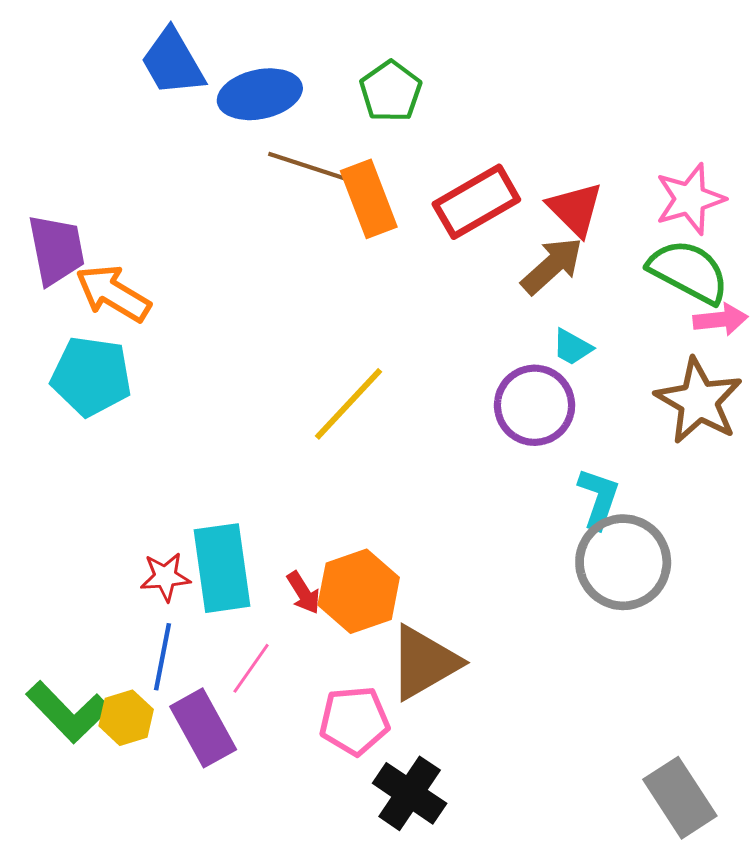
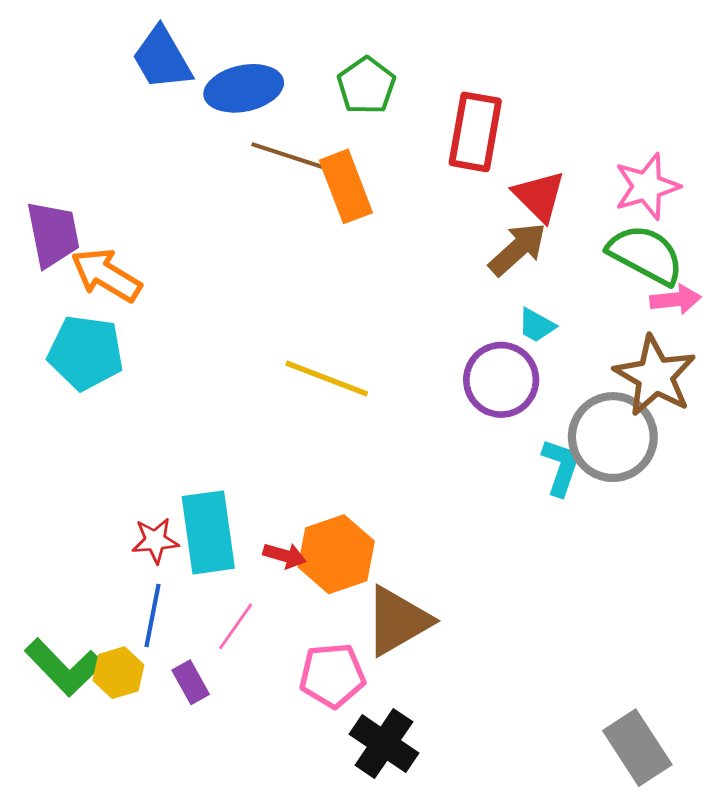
red rectangle: (476, 202) -> (475, 132), moved, turned -50
yellow line: (348, 404) -> (327, 378), turned 68
gray circle: (623, 562) -> (613, 437), moved
red arrow: (303, 593) -> (285, 556), turned -42
purple rectangle: (203, 728) -> (191, 682), size x0.6

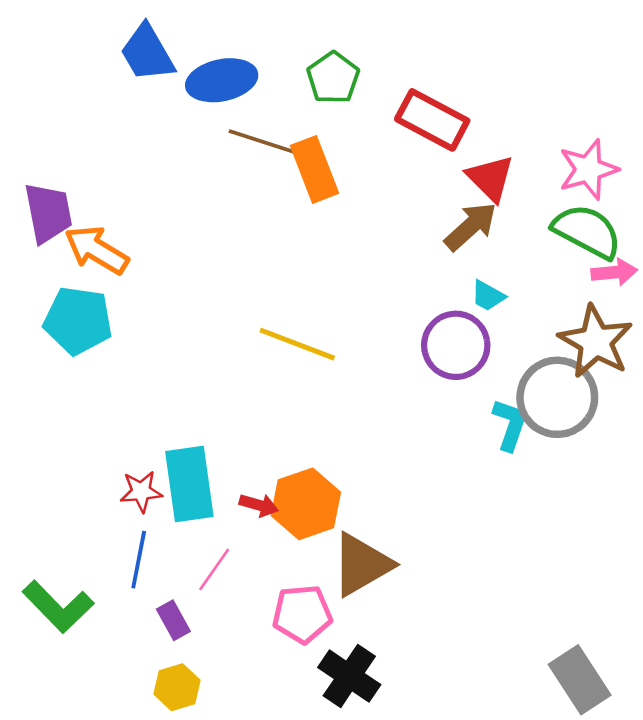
red rectangle: (475, 132) -> (432, 120), turned -72
yellow hexagon: (118, 673) -> (177, 687), moved

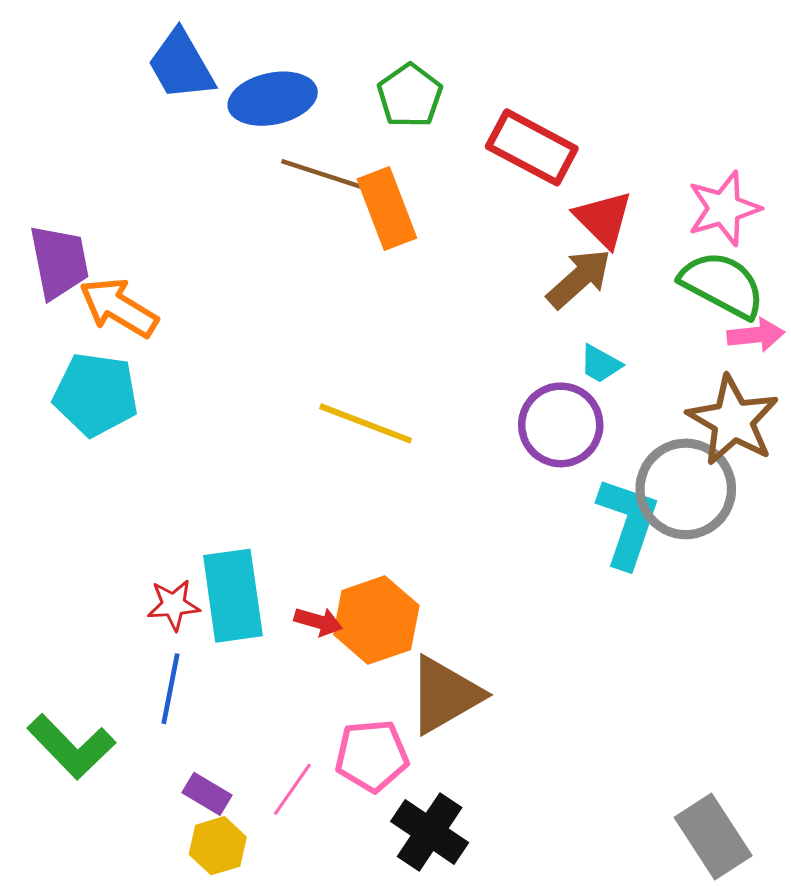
cyan L-shape: (510, 425) -> (628, 522), size x1.4
pink line: (214, 569) -> (292, 789), moved
purple rectangle: (173, 620) -> (207, 794), moved, turned -30

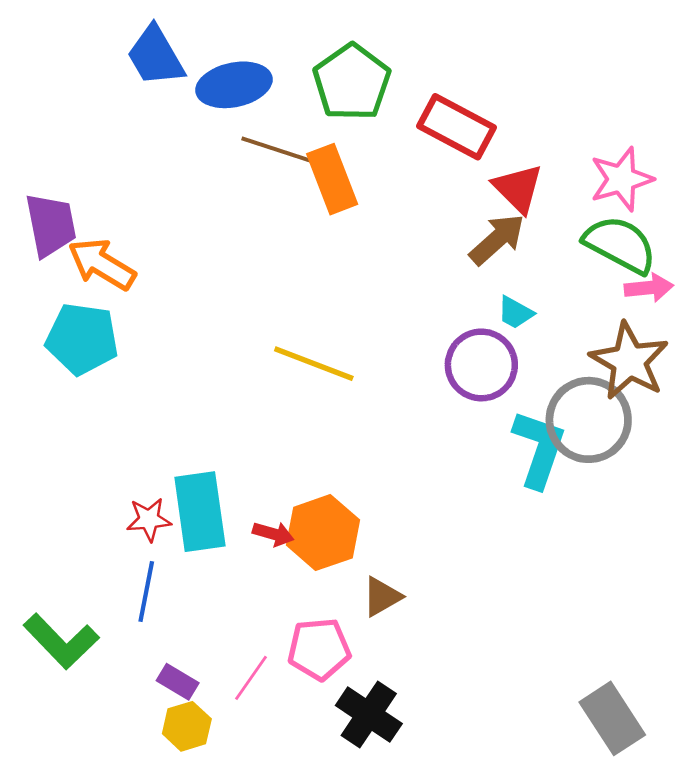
green pentagon: (410, 96) -> (352, 82), size x1.4
brown triangle: (445, 695) -> (382, 597), size x0.6

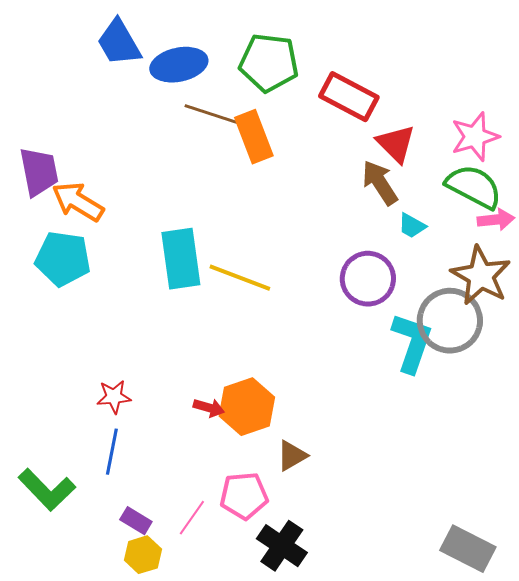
green pentagon: (352, 82) -> (269, 63), turned -30
brown arrow: (497, 239) -> (380, 183), turned -81
cyan trapezoid: (515, 313) -> (412, 226), moved
cyan rectangle: (200, 512) -> (181, 259), moved
gray rectangle: (612, 718) -> (468, 549), turned -30

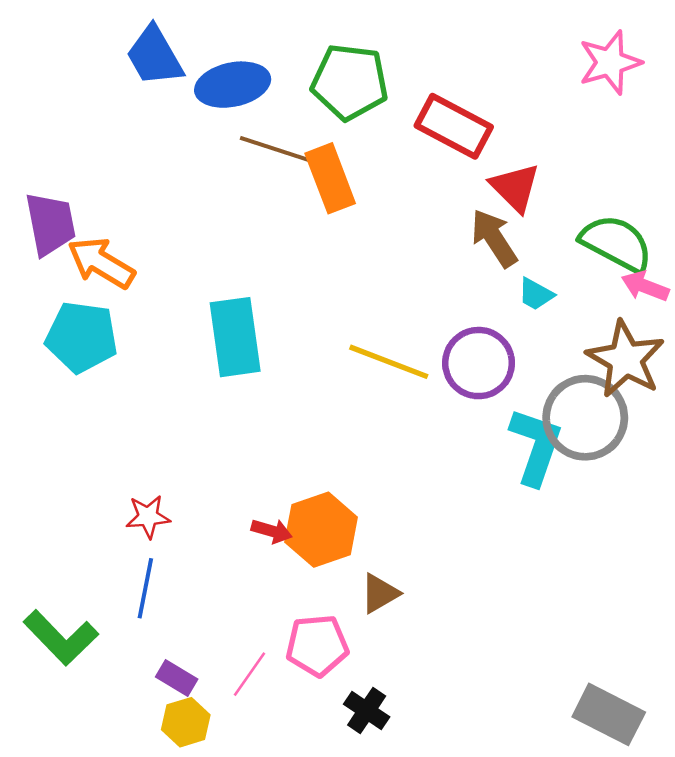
pink star: (475, 137) -> (610, 62), moved
pink arrow: (496, 220) -> (645, 286), turned -153
yellow line: (240, 278) -> (389, 362), moved
black cross: (282, 546) -> (367, 711), size x0.7

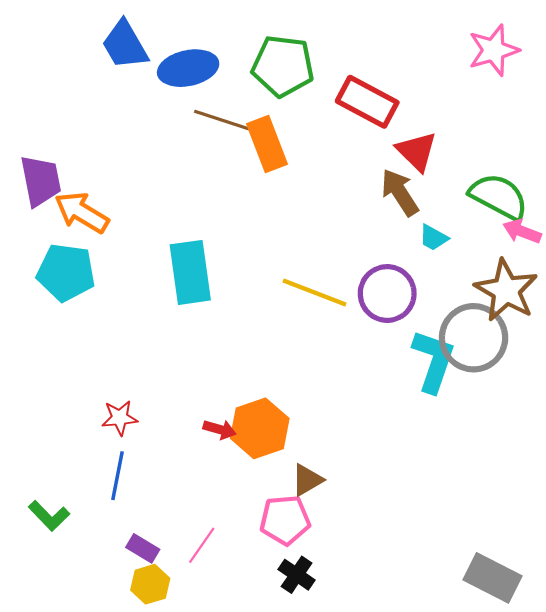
green L-shape: (61, 638) -> (49, 516), size x0.7
pink pentagon: (317, 645) -> (285, 520), moved

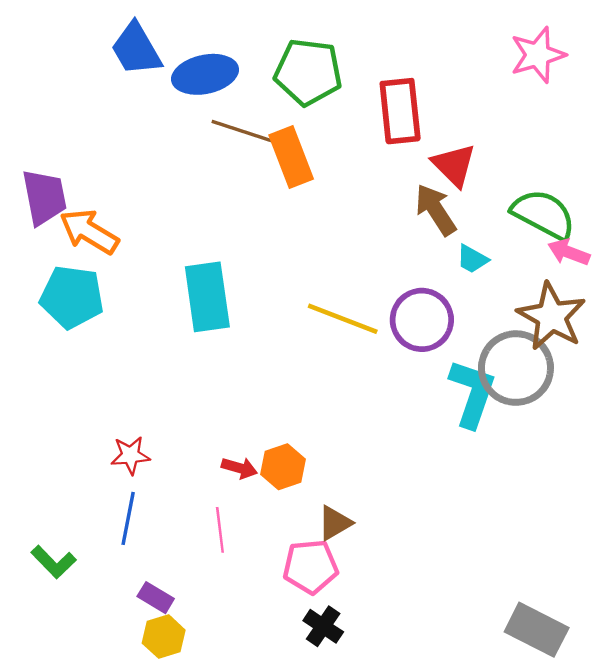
red rectangle: (367, 102) -> (400, 111), turned 56
orange hexagon: (260, 428) -> (283, 467), size x0.7
pink line: (202, 545) -> (220, 530), moved, turned -42

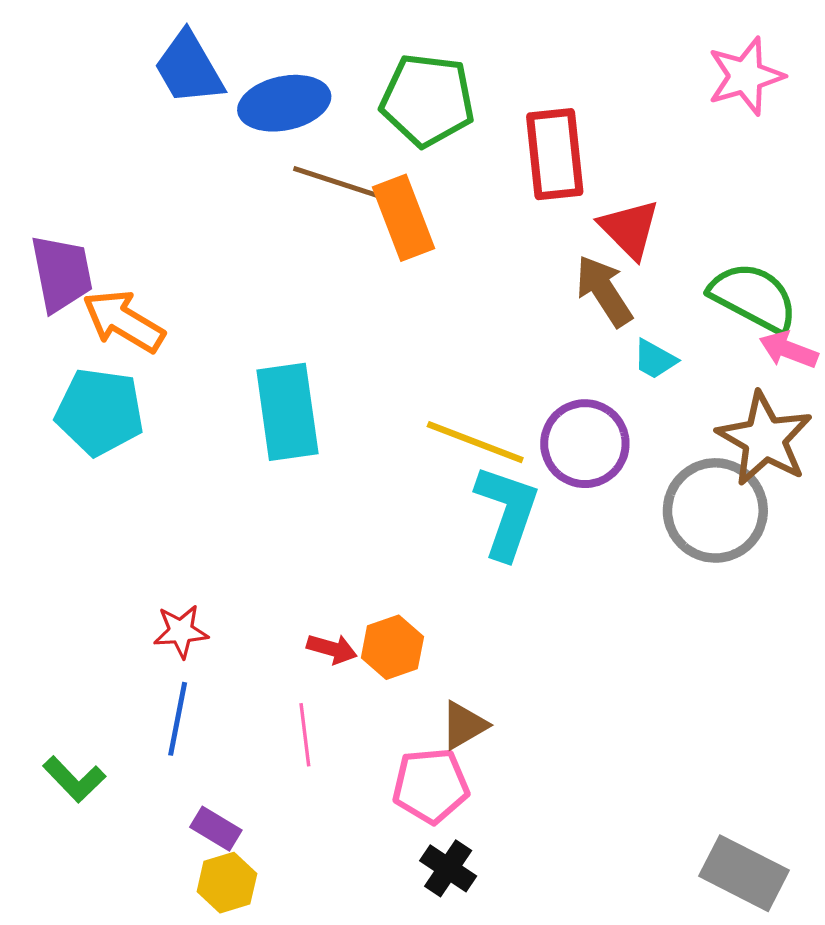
cyan L-shape: (472, 393) -> (507, 512), moved

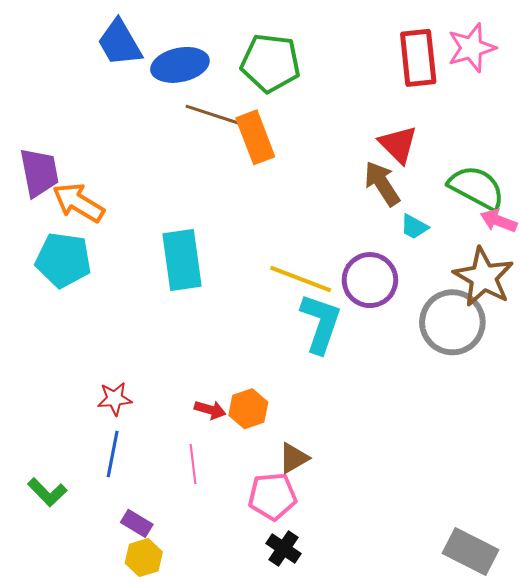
red rectangle: (555, 154) -> (418, 58), moved

